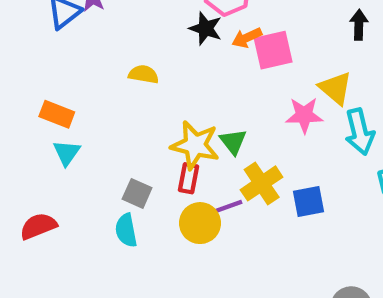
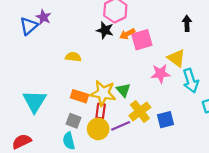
orange rectangle: (57, 114) -> (79, 96), moved
cyan triangle: (67, 153) -> (35, 101), size x1.6
yellow circle: (200, 223) -> (98, 129), moved

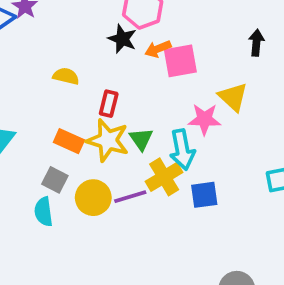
cyan arrow: (191, 81) -> (182, 150), moved
red rectangle: (101, 111) -> (109, 104), moved

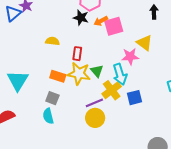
yellow circle: (93, 198) -> (95, 118), moved

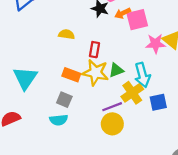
pink star: (130, 57) -> (155, 44), moved
green triangle: (97, 71) -> (116, 70), turned 48
cyan semicircle: (48, 116) -> (59, 120), turned -84

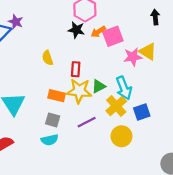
yellow semicircle: (67, 34) -> (48, 58), turned -112
purple line: (112, 107) -> (87, 122), moved
yellow circle: (112, 124) -> (121, 136), moved

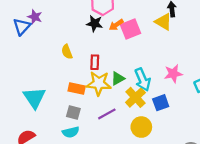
yellow triangle: (148, 51) -> (163, 22), moved
pink star: (133, 57) -> (173, 74), moved

